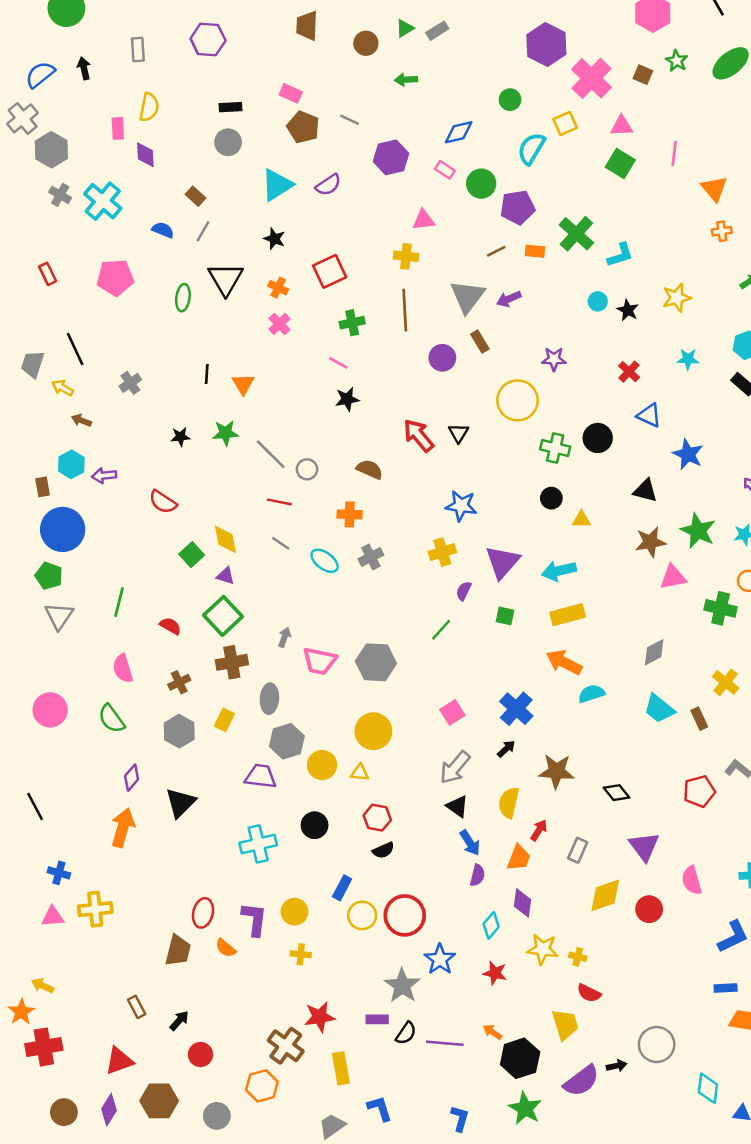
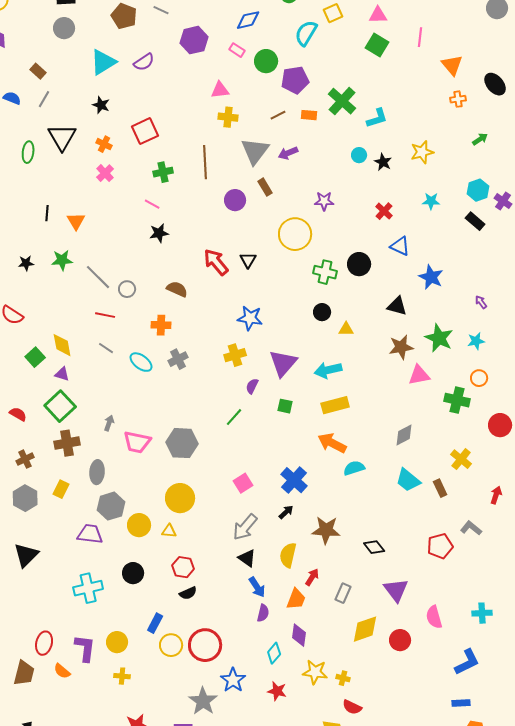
yellow cross: (406, 256) -> (228, 117), moved

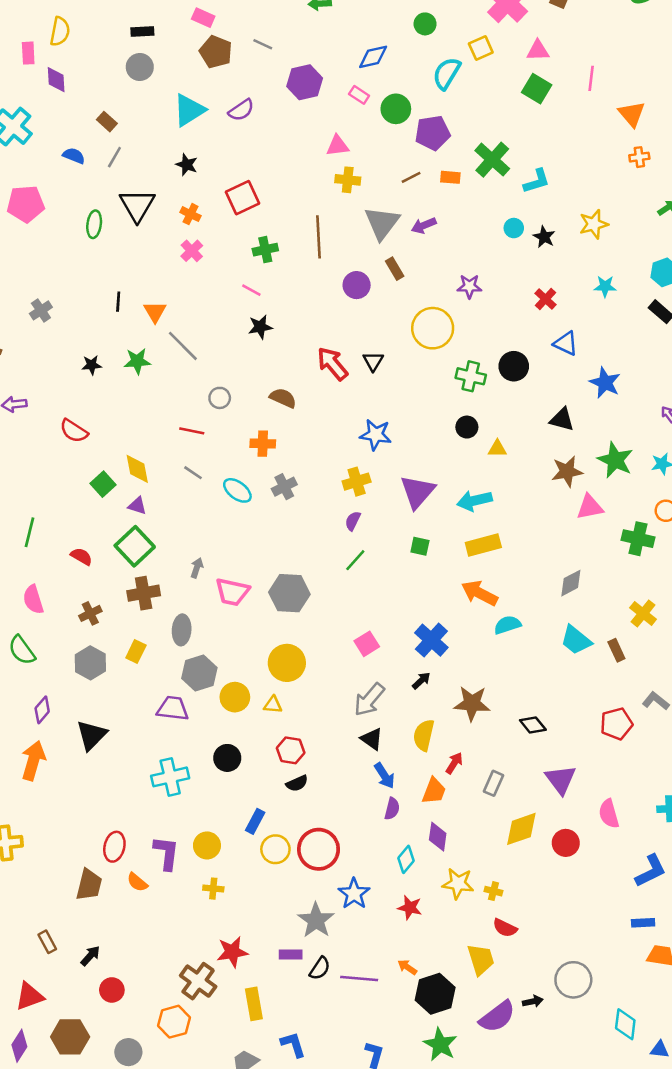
gray line: (98, 277) -> (183, 346), moved
purple semicircle: (252, 386) -> (353, 521), moved

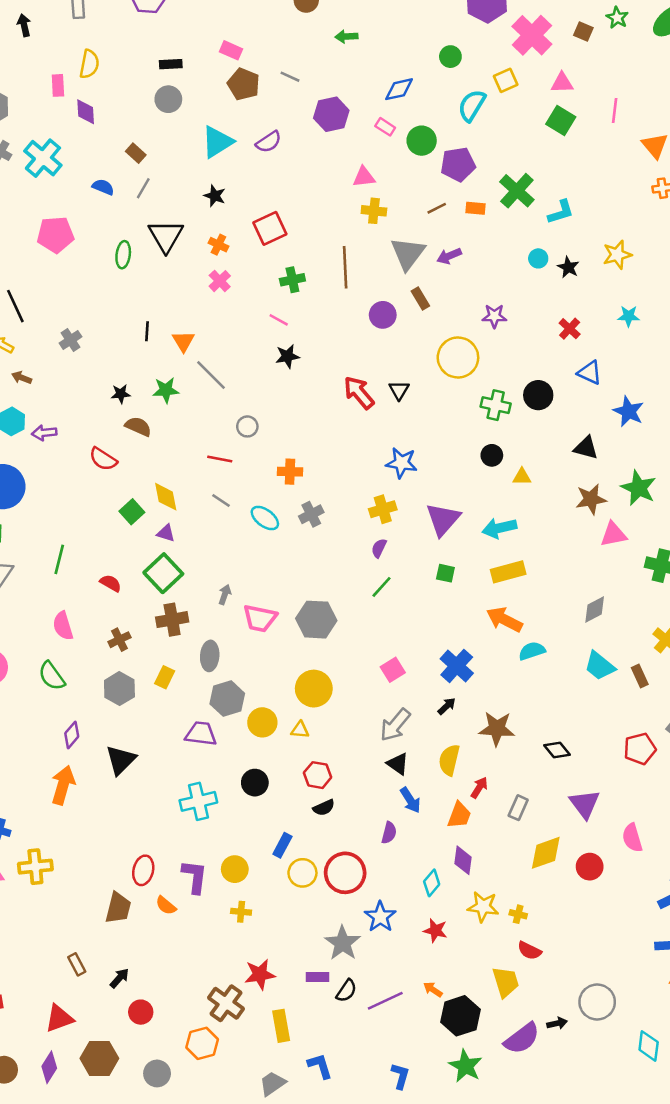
brown semicircle: (283, 398) -> (138, 426), moved
purple semicircle: (392, 809) -> (389, 833), moved
purple line: (359, 979) -> (385, 1001), turned -30

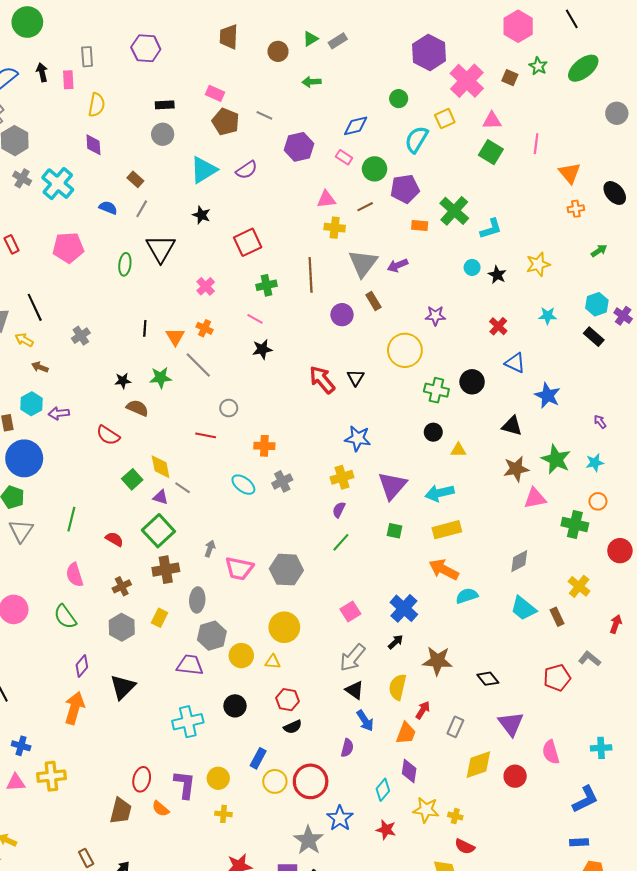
pink rectangle: (58, 85) -> (68, 80), moved
brown line: (437, 208) -> (365, 207), moved
orange cross: (218, 245) -> (205, 328), moved
gray line: (221, 500) -> (183, 488), moved

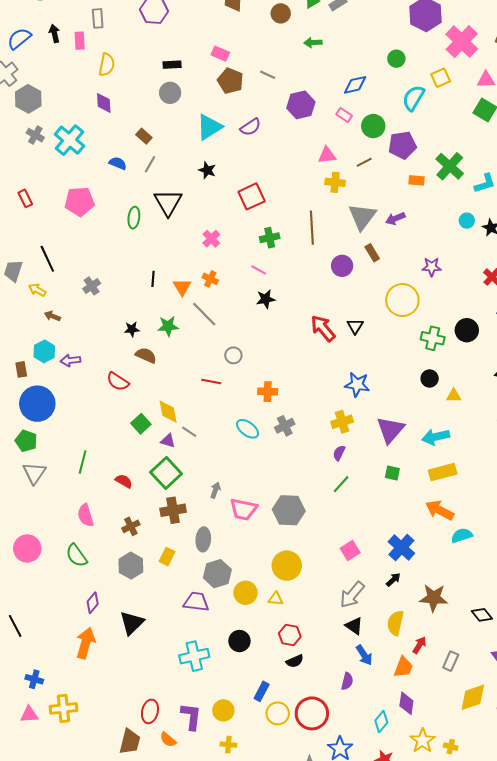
yellow star: (426, 810) -> (423, 741), turned 30

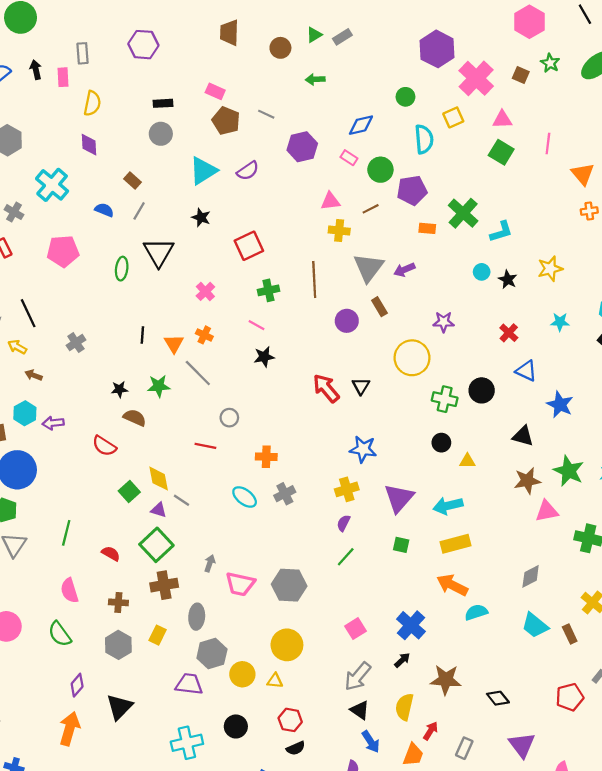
cyan semicircle: (413, 98) -> (424, 139), turned 144
gray cross: (35, 135) -> (14, 212), moved
brown cross: (131, 526) -> (118, 602), turned 30

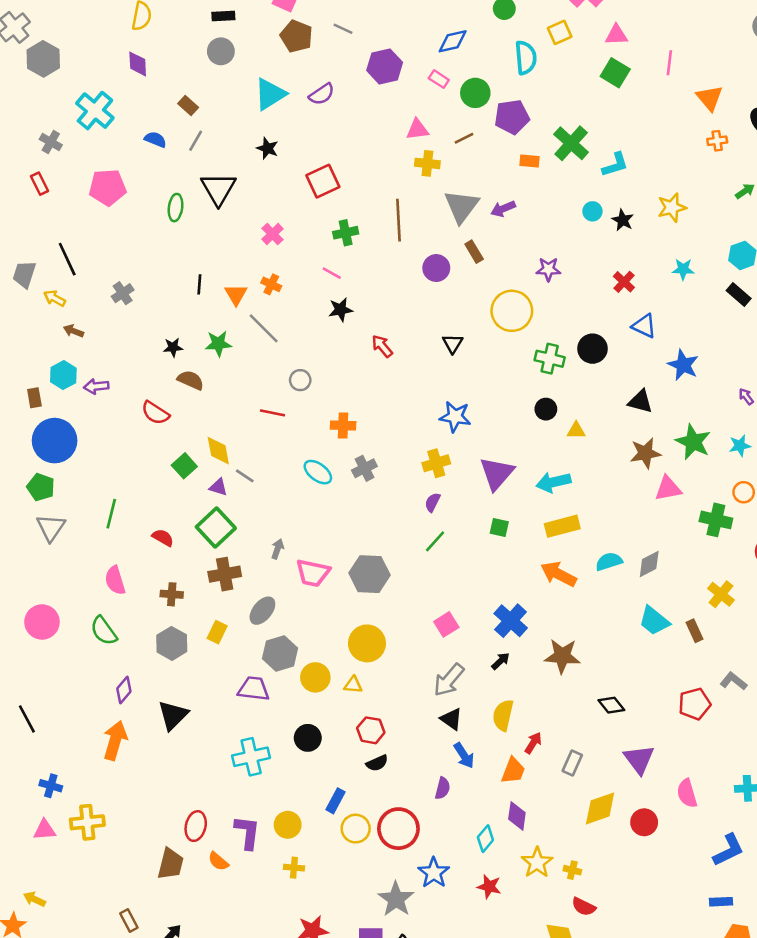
red arrow: (326, 388) -> (382, 346), moved, size x0.7
cyan semicircle: (476, 612) -> (609, 562), moved
gray ellipse: (197, 617) -> (262, 611), turned 35
brown star: (446, 680) -> (562, 656), moved

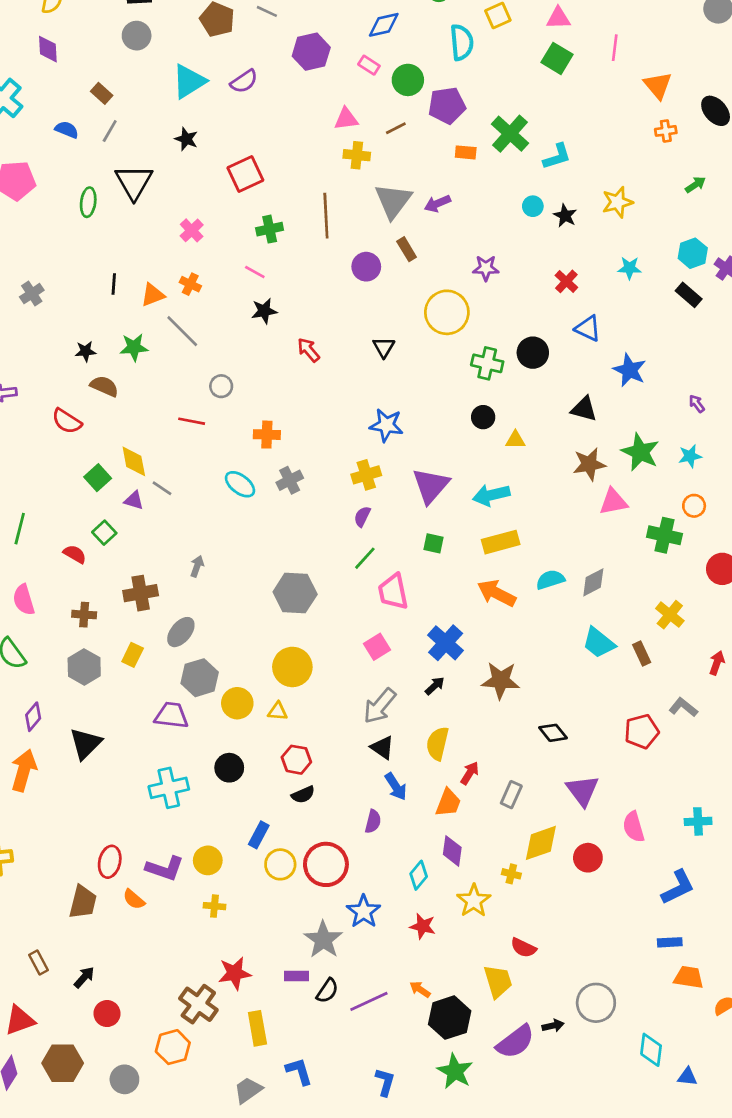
orange triangle: (236, 294) -> (153, 295), turned 40
green square: (216, 528) -> (104, 533), moved, size x0.6
pink trapezoid: (313, 573) -> (393, 592), moved, turned 66
purple L-shape: (247, 832) -> (165, 868), turned 102
yellow cross: (572, 870) -> (511, 874), moved

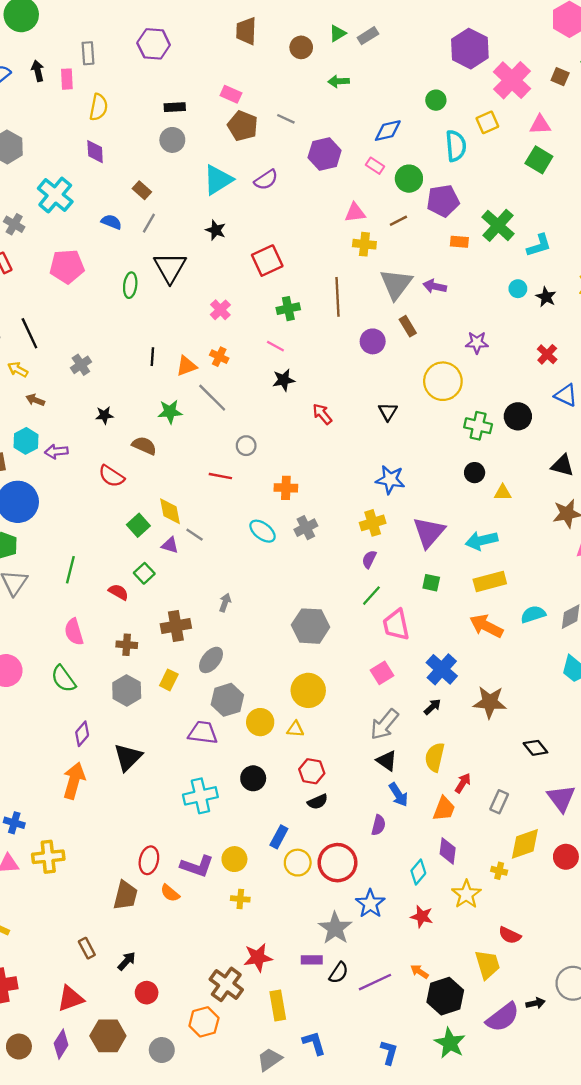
purple arrow: (437, 204) -> (435, 286), turned 35
black star: (86, 351) -> (104, 415), moved

